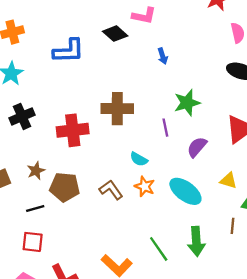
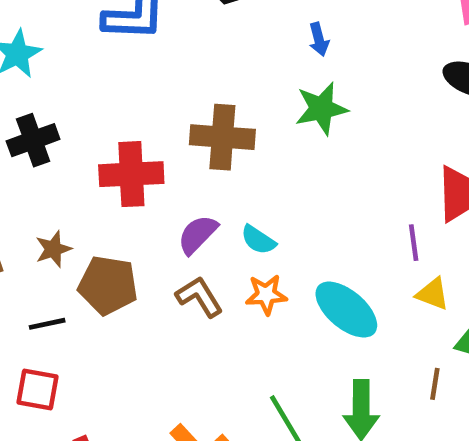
green star: (187, 103) -> (321, 109), moved
purple line: (165, 128) -> (414, 243), moved
purple semicircle: (197, 147) -> (198, 234), moved
orange star: (145, 186) -> (266, 295), turned -30

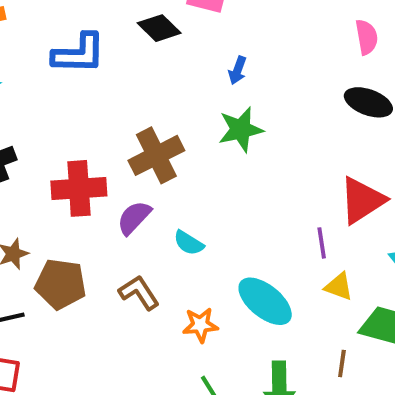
blue arrow: (319, 39) -> (238, 70), turned 36
brown cross: (222, 137) -> (156, 155), turned -30
purple semicircle: (198, 234) -> (134, 218), moved
orange star: (266, 295) -> (200, 325), moved

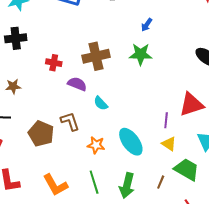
red cross: (79, 188) -> (54, 63), size x0.6
purple semicircle: (134, 218) -> (77, 84), turned 54
brown pentagon: (61, 284) -> (41, 134), moved

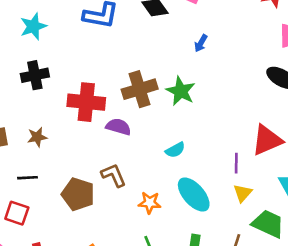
green star: (141, 54) -> (181, 91), moved, turned 30
red cross: (54, 63) -> (86, 102), size x1.8
cyan semicircle: (101, 103) -> (175, 150), moved, turned -70
yellow triangle: (169, 144) -> (243, 193), turned 42

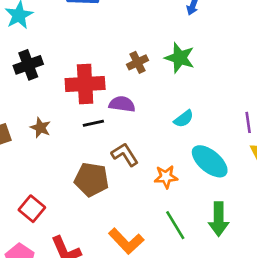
brown cross: (140, 89) -> (137, 62), size x0.6
brown star: (37, 137) -> (40, 128), turned -30
black line: (27, 178) -> (93, 123), moved
red square: (17, 213) -> (32, 209), turned 30

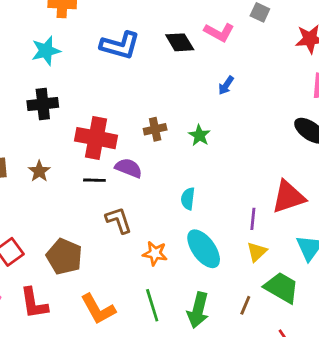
green star: (180, 58) -> (199, 135), size x0.7
cyan semicircle: (184, 119) -> (188, 199), turned 120
brown pentagon: (91, 180) -> (64, 257), moved

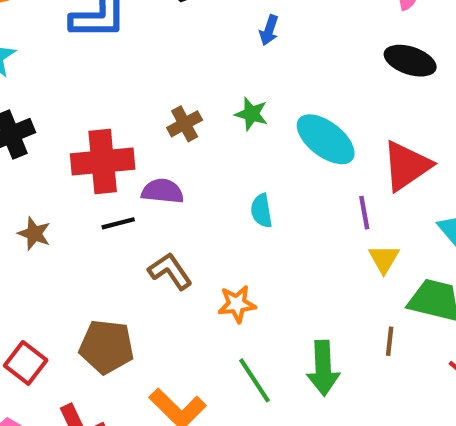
cyan ellipse: (204, 249) -> (326, 139), moved

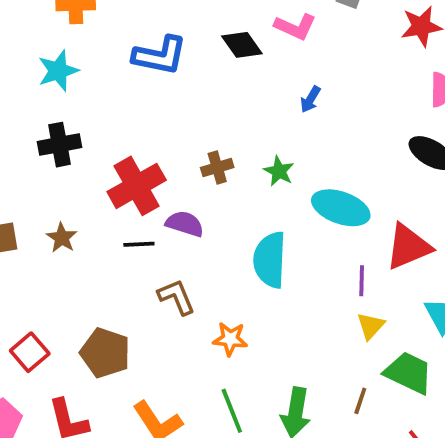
cyan ellipse: (326, 139) -> (341, 208), turned -30
red cross: (103, 162) -> (137, 186), turned -36
cyan semicircle: (261, 211) -> (270, 260), size x1.8

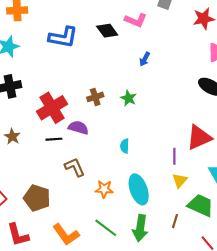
cyan ellipse: (341, 208) -> (139, 189), moved, turned 52
cyan semicircle: (270, 260) -> (125, 146), size x0.5
green line: (232, 411) -> (106, 228), turned -30

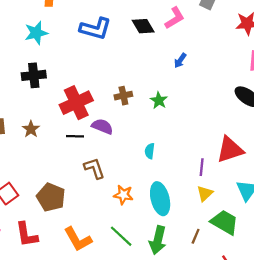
pink L-shape: (136, 20) -> (175, 18), turned -60

